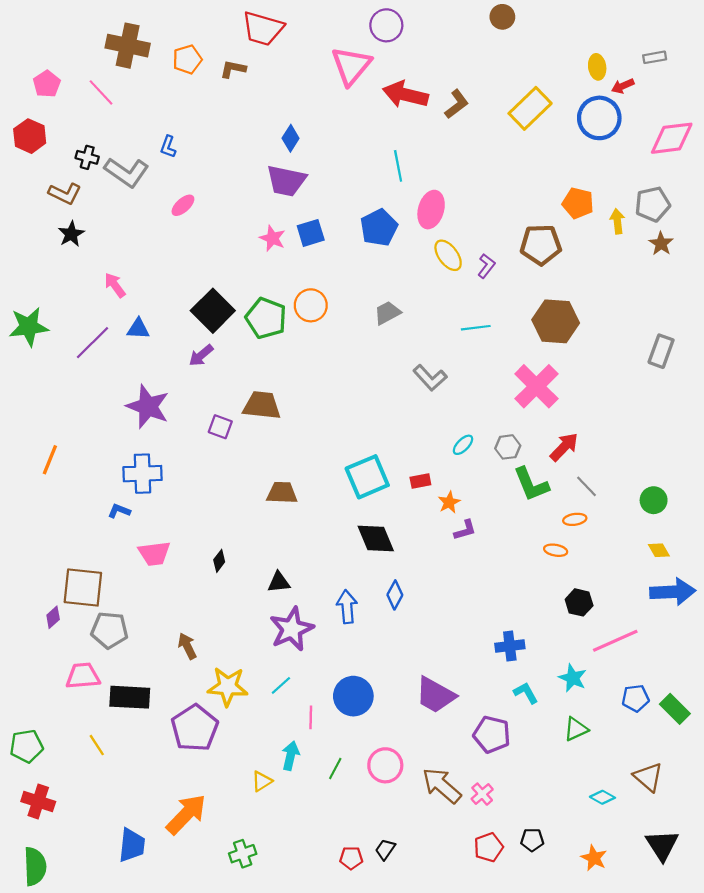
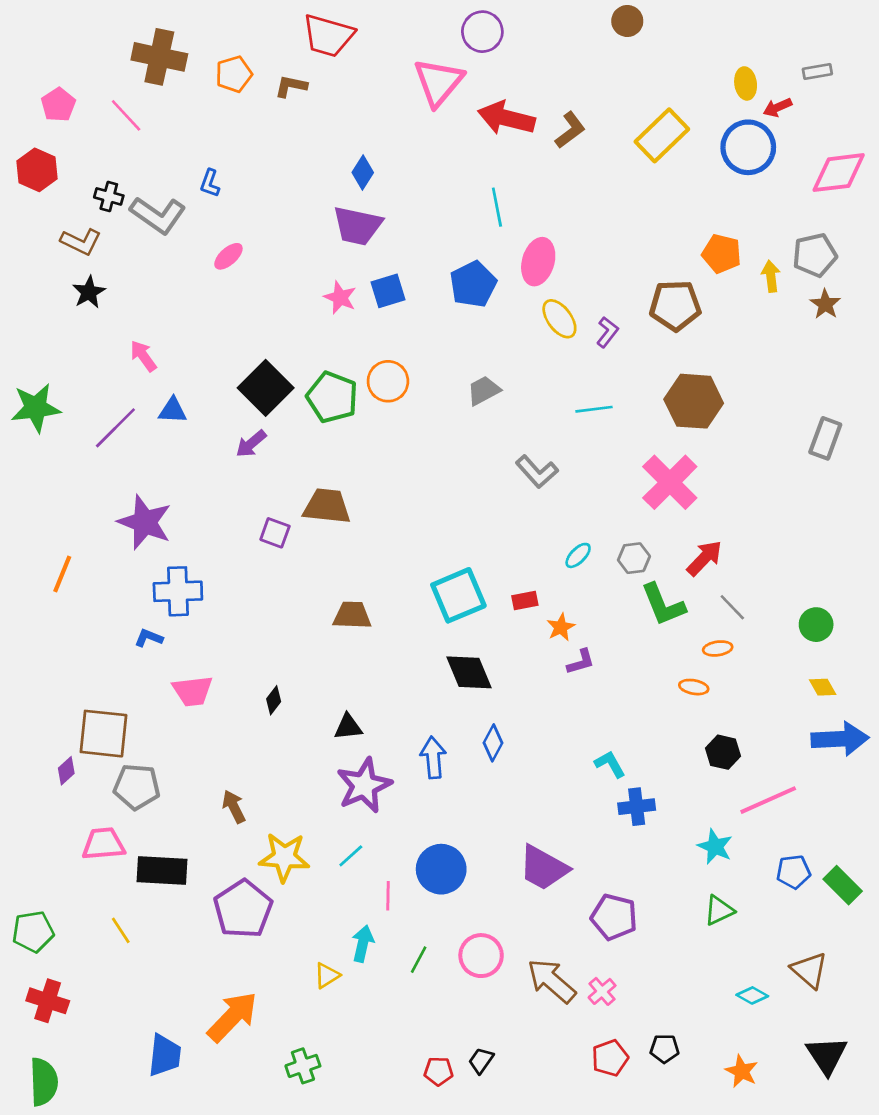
purple star: (148, 406) -> (145, 522), moved
cyan L-shape: (526, 693) -> (610, 764), moved

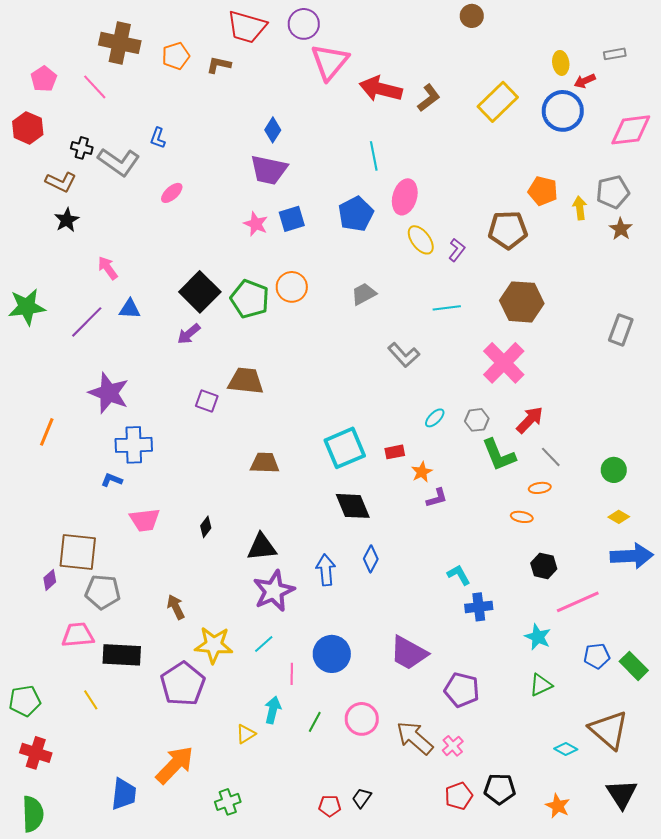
purple circle: (482, 32) -> (304, 24), moved
yellow diamond: (823, 687) -> (619, 517), turned -30
black triangle: (348, 727) -> (262, 547), size x1.4
brown triangle: (809, 970) -> (609, 730), size x1.4
black pentagon: (665, 1049) -> (500, 789), size x1.4

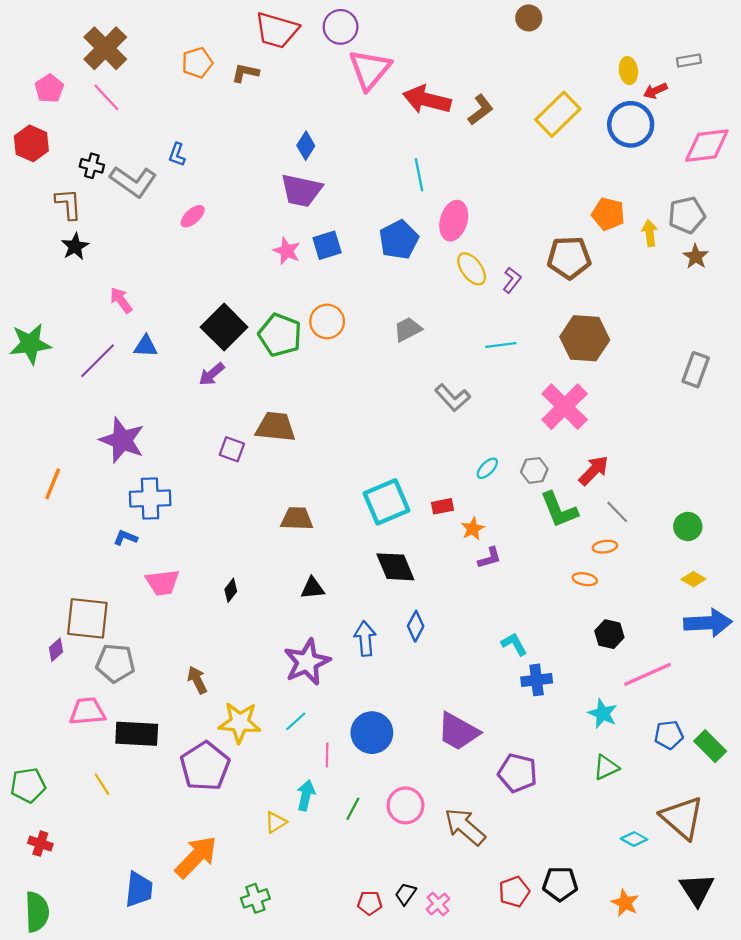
brown cross: (120, 43) -> (105, 48), moved, turned 33
brown L-shape: (61, 182) -> (68, 204), turned -120
black triangle: (262, 547) -> (313, 588), moved, size x0.7
pink cross: (453, 746) -> (438, 904), moved
red cross: (36, 753) -> (40, 844), size x0.7

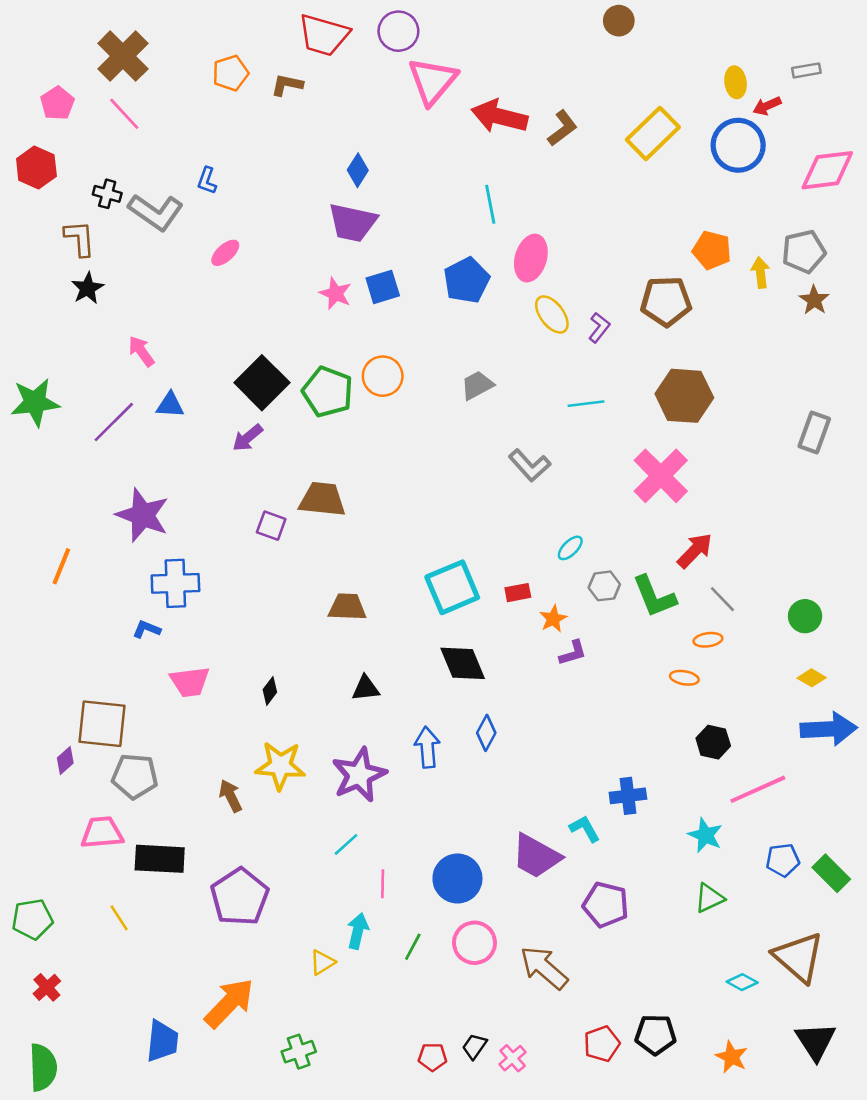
gray hexagon: (534, 470) -> (604, 586), moved
cyan L-shape: (514, 644) -> (585, 829), moved
yellow star: (240, 723) -> (280, 766), moved
blue circle: (372, 733) -> (457, 878), moved
red cross: (40, 844) -> (47, 987), turned 30

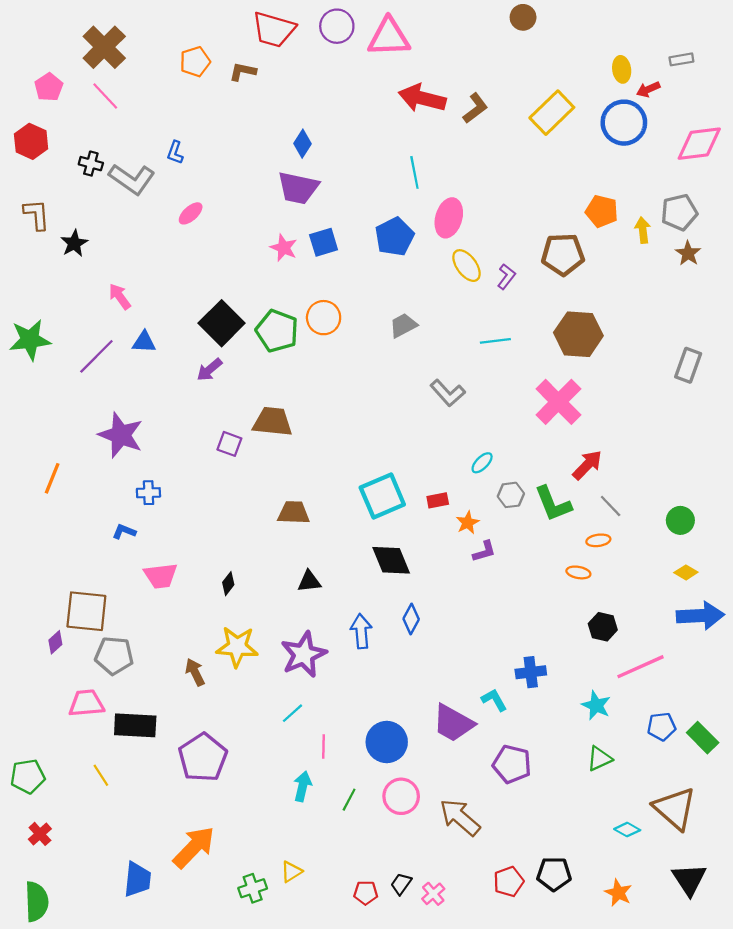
pink triangle: (433, 81) -> (389, 37), moved, turned 48
brown L-shape: (80, 238) -> (37, 215), moved
blue cross: (175, 583) -> (148, 493), size x0.6
yellow triangle: (322, 962) -> (291, 872), moved

